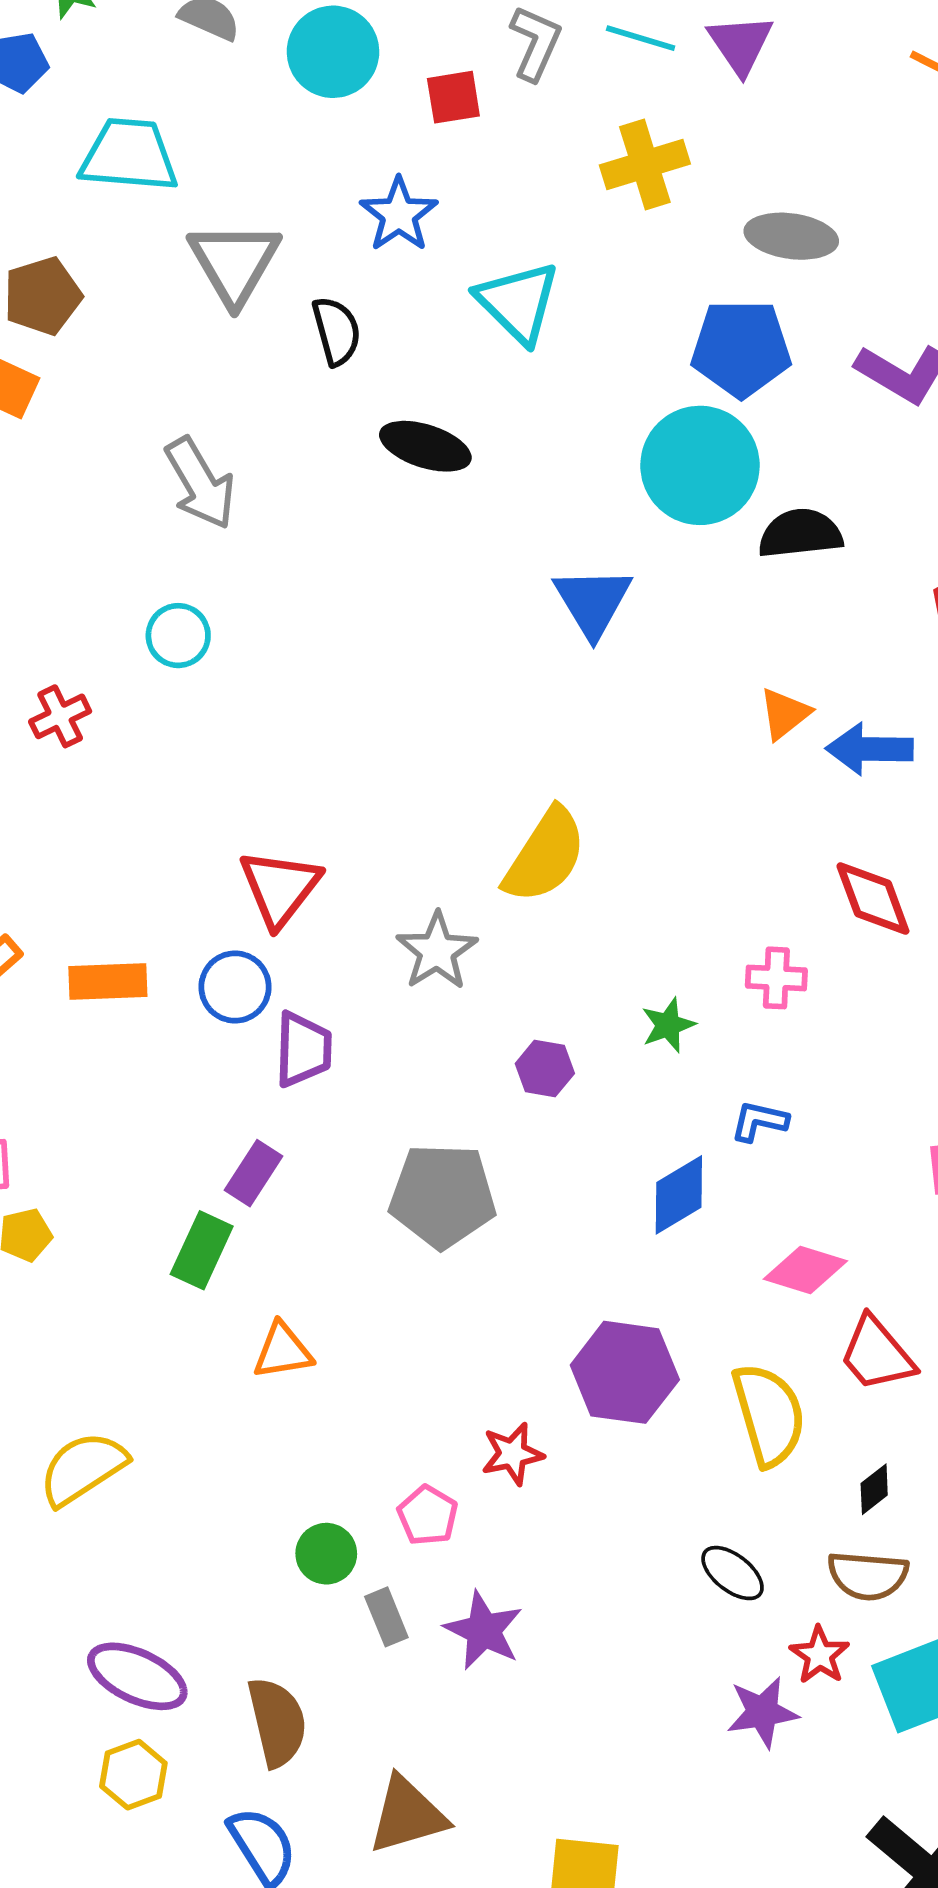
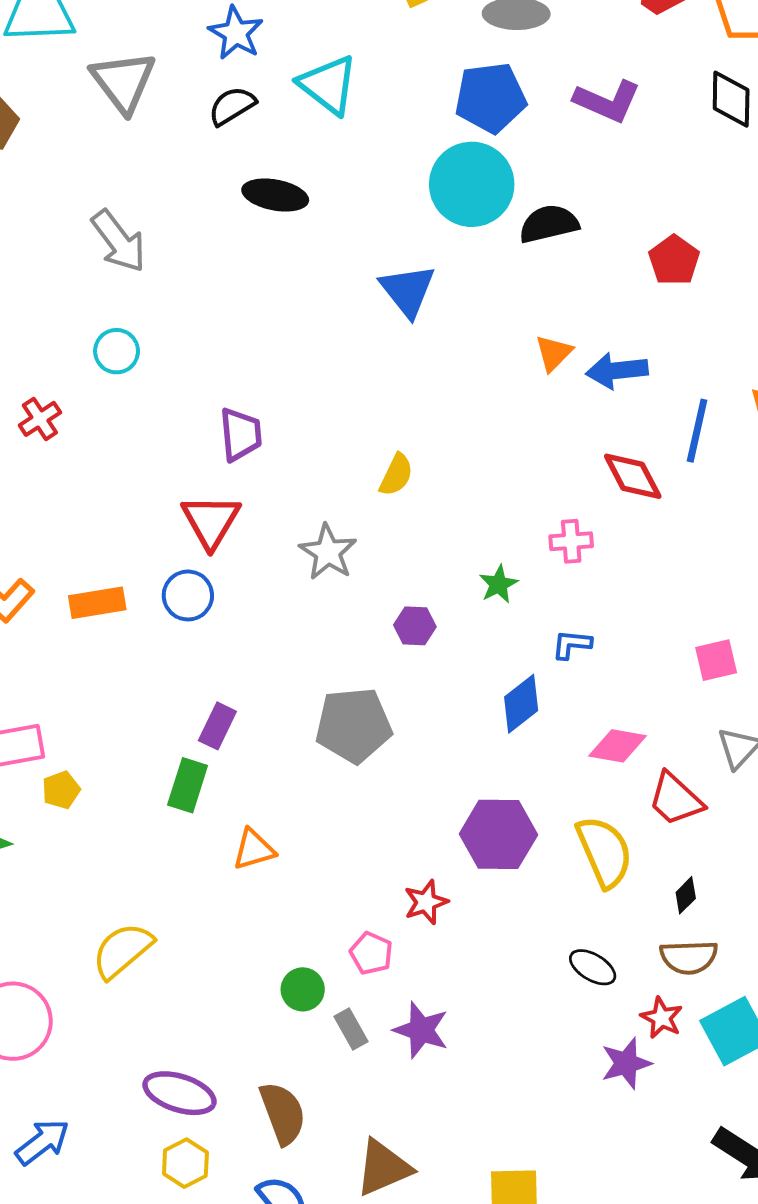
black semicircle: (336, 331) -> (232, 106), moved, turned -99
yellow semicircle: (545, 856) -> (396, 475), size x0.6
purple trapezoid: (303, 1049) -> (241, 434), moved

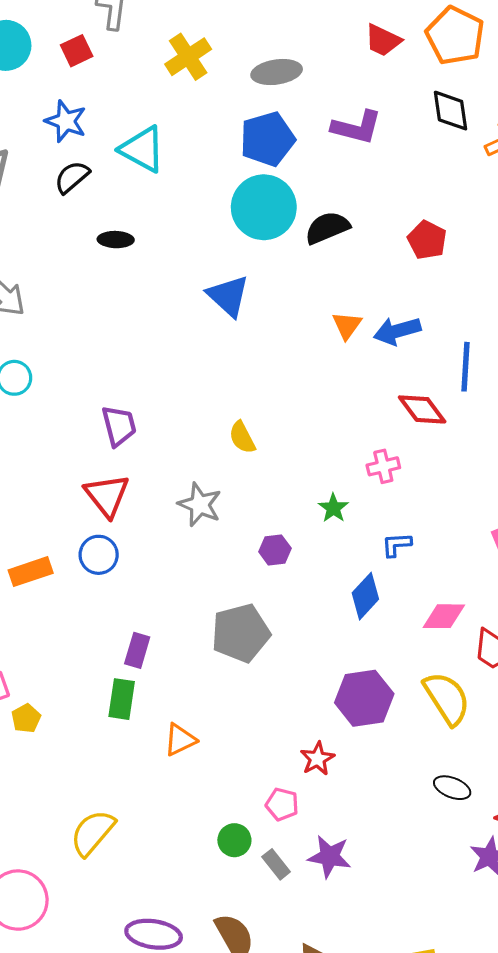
black ellipse: (275, 195) -> (116, 240), size x0.7
yellow semicircle: (396, 475) -> (242, 437), turned 136

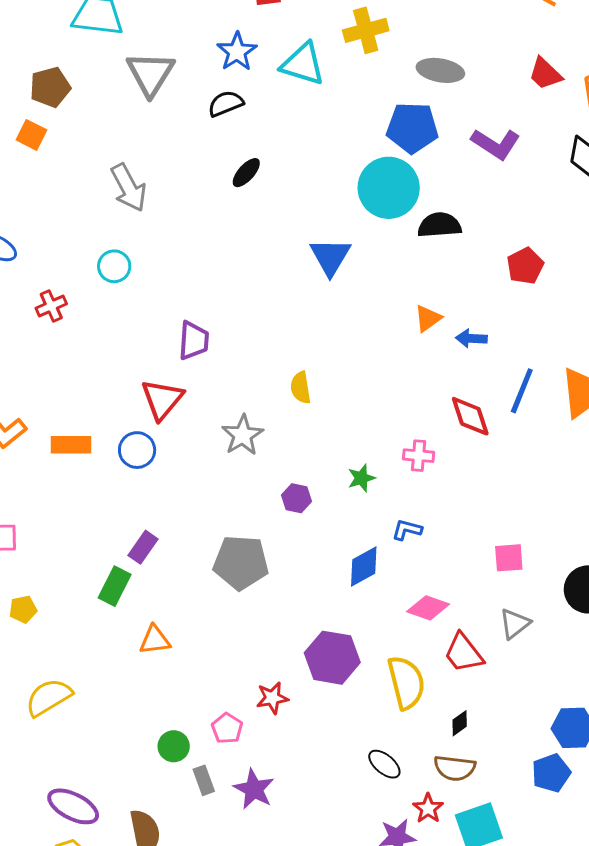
cyan triangle: (142, 149) -> (303, 64), moved, turned -30
black ellipse: (116, 240) -> (246, 173), turned -68
blue arrow: (397, 331) -> (471, 338), size x0.7
yellow pentagon: (26, 718) -> (23, 609), moved

